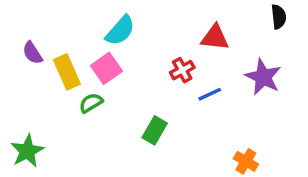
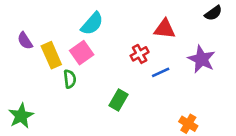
black semicircle: (279, 17) -> (213, 13), turned 60
green semicircle: (91, 103) -> (70, 79), turned 114

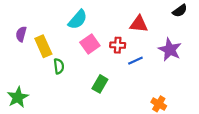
purple semicircle: (25, 41) -> (21, 34), turned 48
pink square: (82, 53) -> (90, 44), moved
red cross: (140, 54) -> (118, 45), turned 32

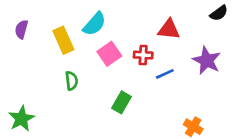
purple semicircle: (21, 34) -> (21, 29), moved
yellow rectangle: (43, 46) -> (63, 40), moved

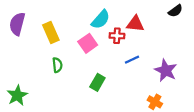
cyan semicircle: (94, 24) -> (101, 20), moved
purple semicircle: (21, 29) -> (17, 24), size x1.5
red cross: (143, 55) -> (117, 36), moved
purple star: (207, 60) -> (166, 70), moved

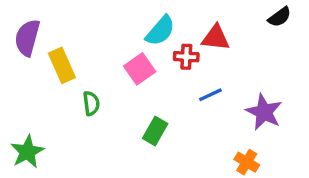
yellow rectangle: (51, 33) -> (62, 65), moved

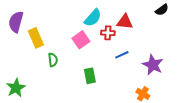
green rectangle: (155, 131) -> (90, 76), turned -42

